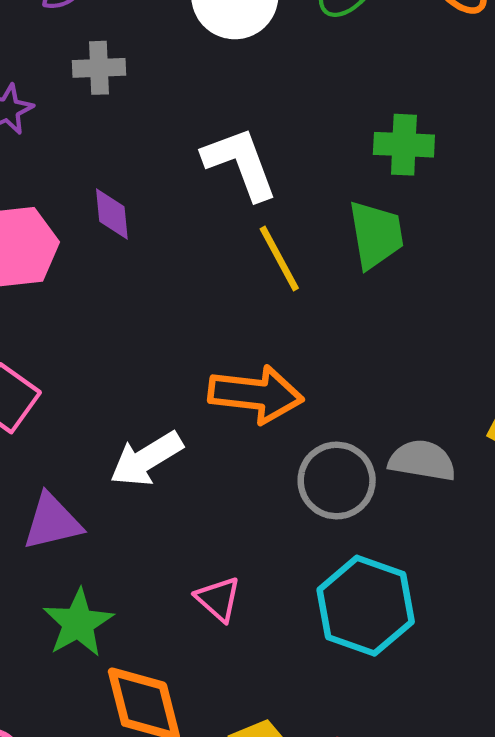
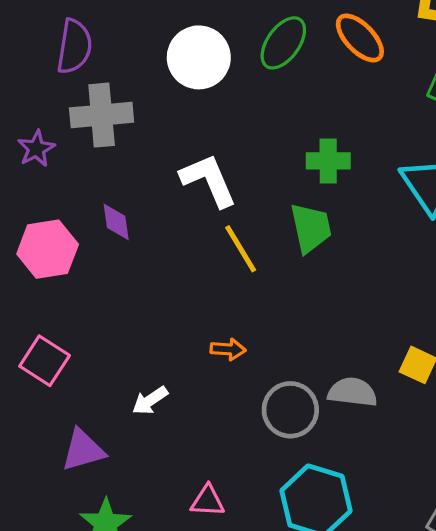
gray cross: (99, 68) -> (102, 115), size x1.6
orange arrow: (256, 394) -> (228, 349), size x0.5
white arrow: (146, 459) -> (150, 400), size x0.7
pink triangle: (218, 599) -> (208, 501), turned -36

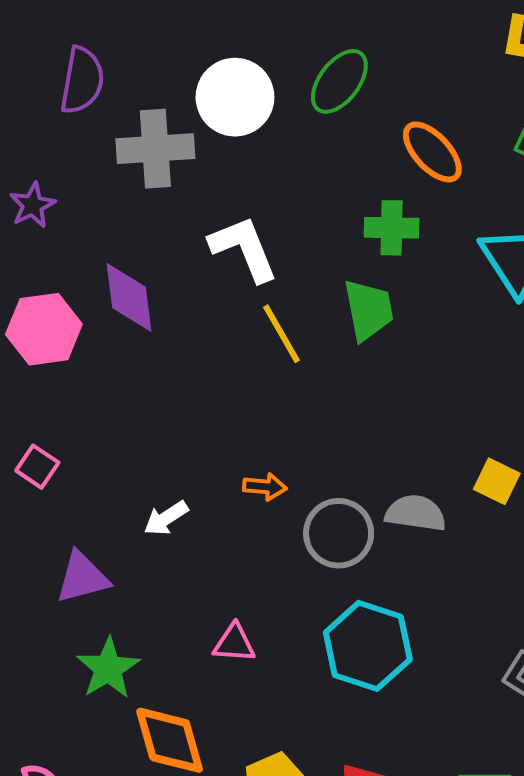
orange ellipse: (360, 38) -> (432, 152), moved
gray cross: (102, 115) -> (155, 149), moved
purple diamond: (116, 222) -> (129, 297), size x1.5
orange arrow: (228, 349) -> (265, 487), moved
pink square: (45, 361) -> (37, 467), size x0.7

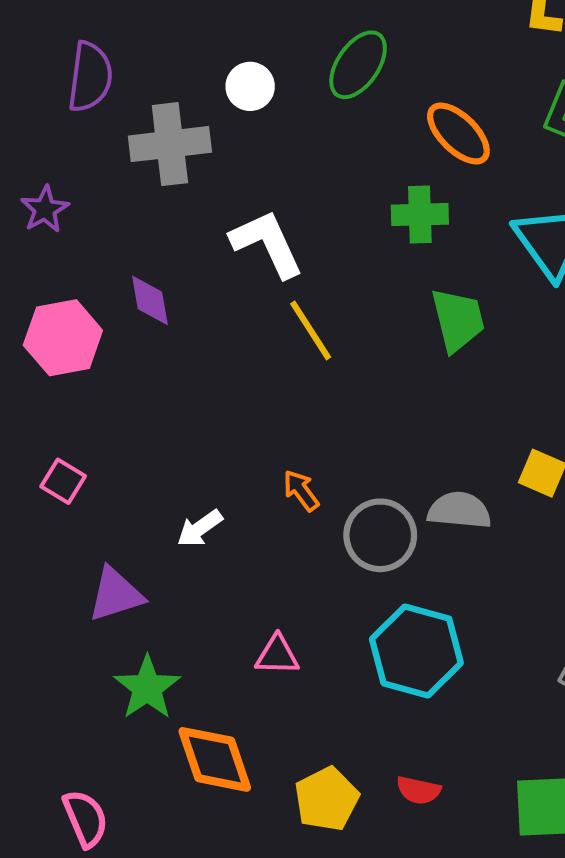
white circle: (235, 97) -> (250, 86), size x0.6
purple diamond: (129, 297) -> (150, 300), size x0.7
green trapezoid: (368, 310) -> (458, 320), moved
orange arrow: (265, 487) -> (301, 491), turned -129

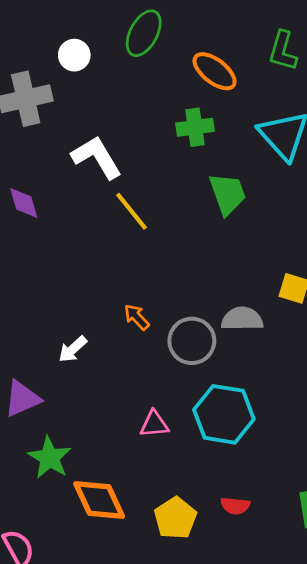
pink triangle: (277, 655) -> (154, 424), moved

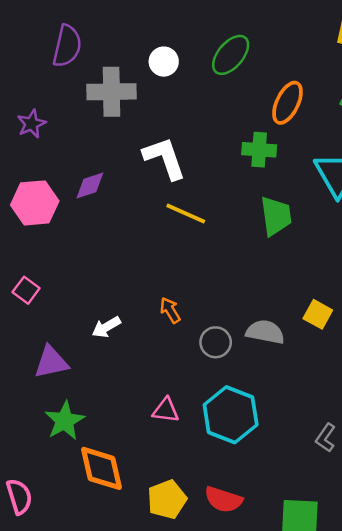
orange ellipse: (215, 71) -> (287, 103), turned 66
purple diamond: (24, 203) -> (90, 186), turned 76
yellow line: (131, 211) -> (186, 214), turned -39
gray circle: (192, 341) -> (216, 342), size x0.7
red semicircle: (235, 506) -> (223, 500), size x1.4

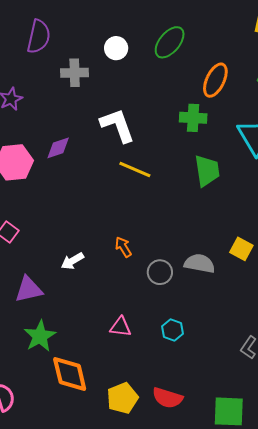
gray cross: (111, 92) -> (75, 73), size x0.7
cyan hexagon: (231, 415) -> (172, 330), size x0.5

